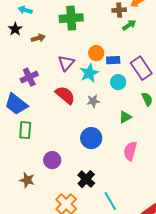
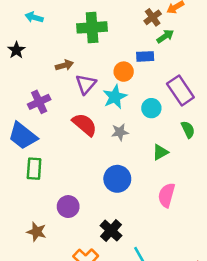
brown cross: (119, 10) -> (153, 17), turned -32
black star: (15, 29) -> (16, 50), moved
brown arrow: (38, 38) -> (64, 65), moved
blue rectangle: (113, 60) -> (145, 56), moved

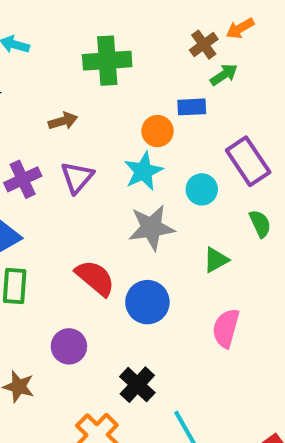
purple triangle: (86, 84) -> (77, 177), moved
red semicircle: (85, 125) -> (95, 278), moved
gray star: (120, 132) -> (151, 228), size x1.6

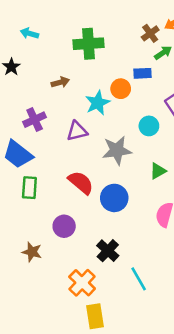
cyan star: (143, 171) -> (98, 103), moved
purple triangle: (77, 177) -> (77, 131), moved, turned 35

